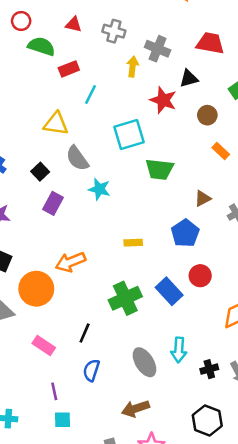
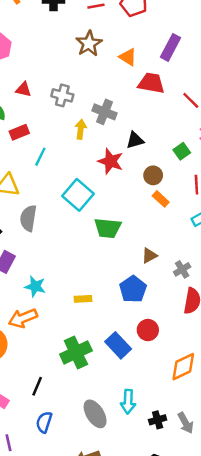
red trapezoid: (210, 43) -> (151, 83), moved
cyan square: (129, 135) -> (78, 195), turned -32
orange rectangle: (221, 151) -> (161, 199), moved
gray semicircle: (77, 158) -> (28, 218), turned 45
cyan star: (99, 189) -> (35, 286), moved

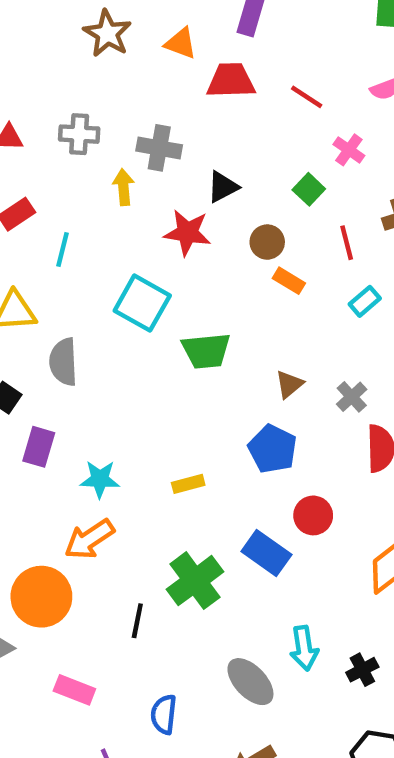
black line: (37, 386) -> (137, 621), moved

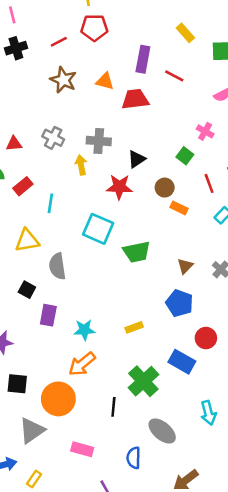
red line: (307, 97) -> (174, 76), moved
gray cross: (79, 134) -> (53, 138), turned 30
gray ellipse: (250, 682) -> (162, 431), moved

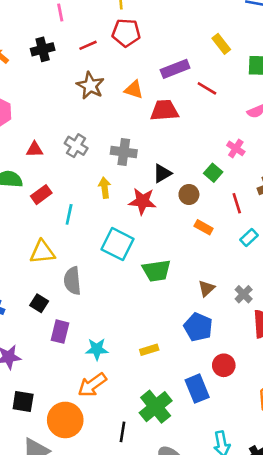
pink line: (12, 15) -> (60, 12), moved
purple rectangle: (143, 59) -> (175, 69), turned 55
yellow arrow: (81, 165) -> (105, 188), moved
brown circle: (165, 188) -> (189, 194), moved
blue rectangle: (182, 362) -> (197, 389), turned 35

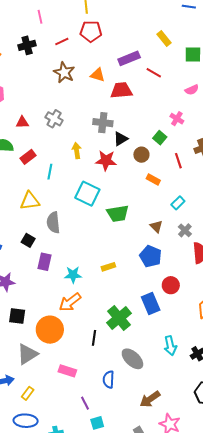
gray cross: (124, 152) -> (103, 123), moved
cyan rectangle: (249, 238) -> (178, 203), moved
brown triangle: (206, 288) -> (156, 226), turned -32
yellow rectangle: (149, 350) -> (108, 267), moved

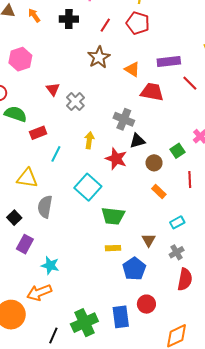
red line: (62, 42) -> (105, 25), turned -48
red triangle: (22, 122) -> (53, 89), moved, turned 40
yellow rectangle: (108, 267) -> (113, 248), moved

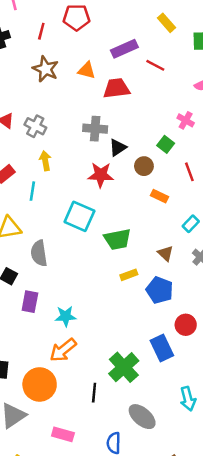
yellow arrow: (89, 140) -> (45, 161), moved

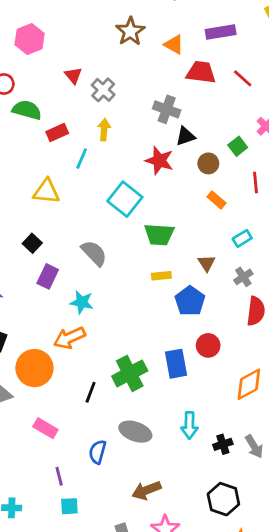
red line: (155, 65) -> (243, 78), moved
gray semicircle: (39, 253) -> (94, 253), moved, turned 130
gray ellipse: (142, 417) -> (135, 432), turned -36

